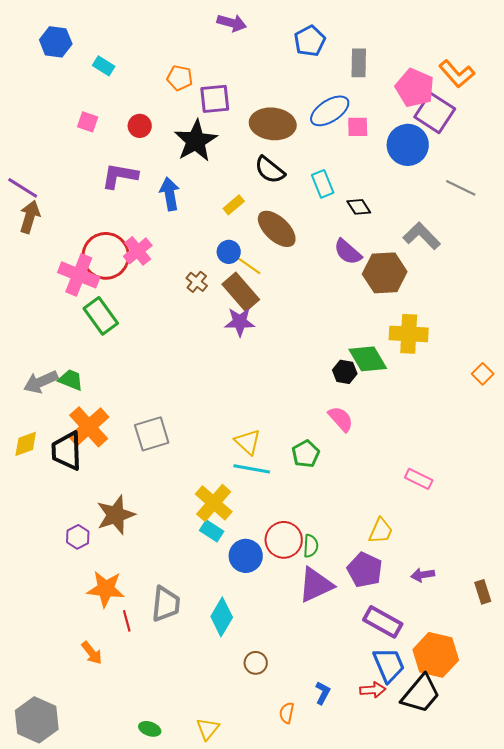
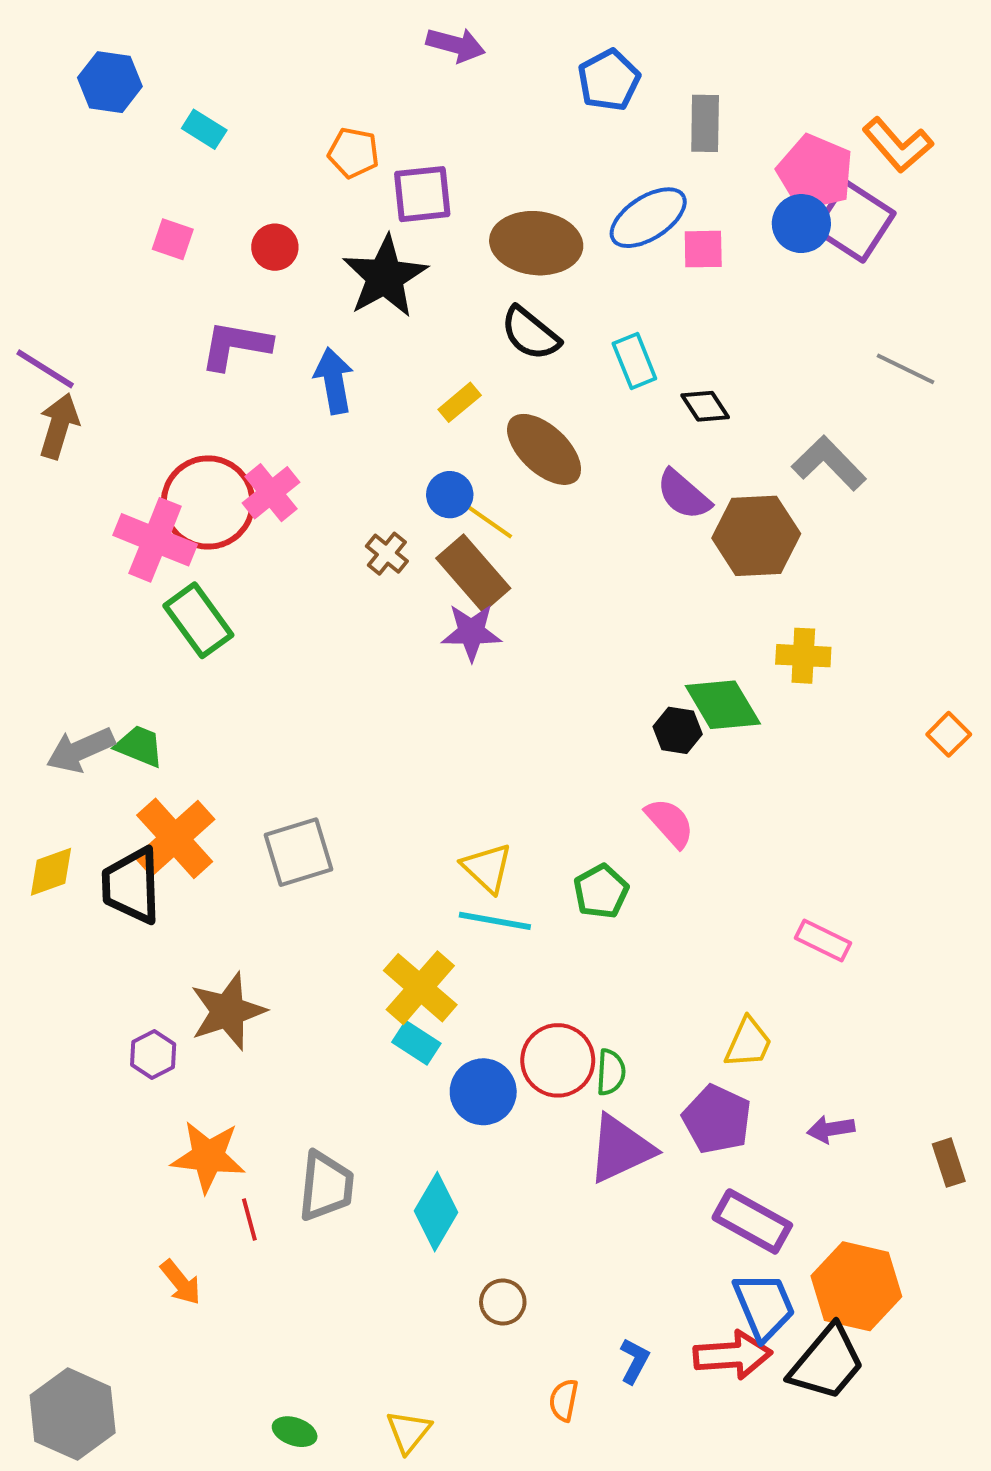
blue circle: (408, 145) -> (801, 224), moved, size x0.7
yellow cross: (409, 334) -> (803, 656), size x0.7
red arrow: (373, 690) -> (733, 1355), size x1.5

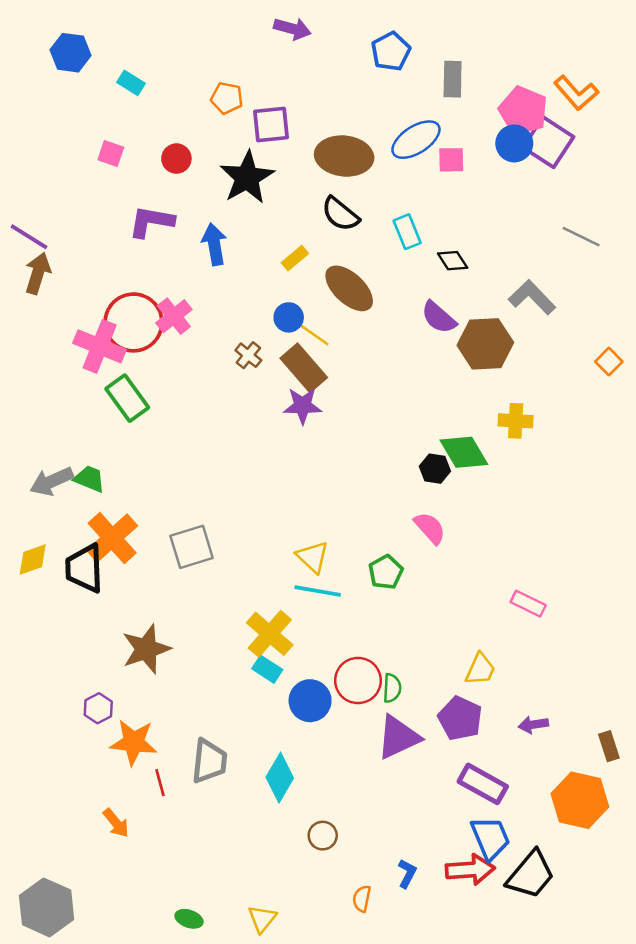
orange square: (949, 734) -> (609, 362), moved
purple hexagon: (153, 1054) -> (98, 708), moved
orange hexagon: (856, 1286) -> (580, 800), moved

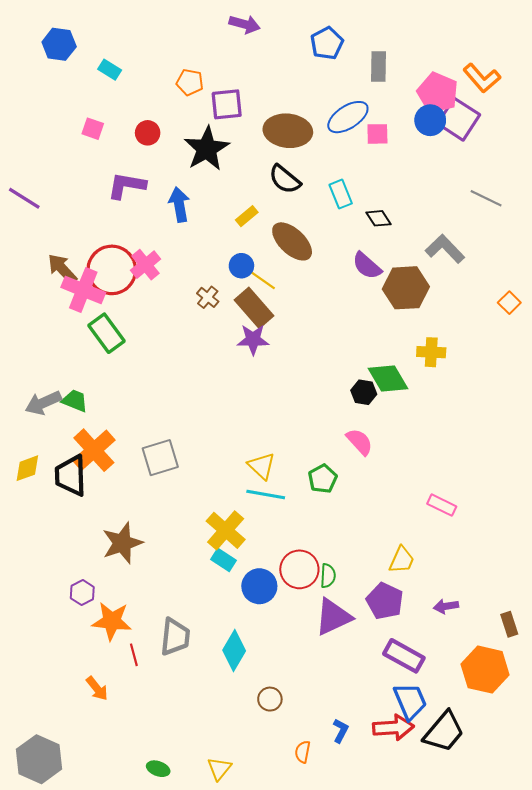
brown arrow: (38, 273) -> (62, 269), moved, turned -60

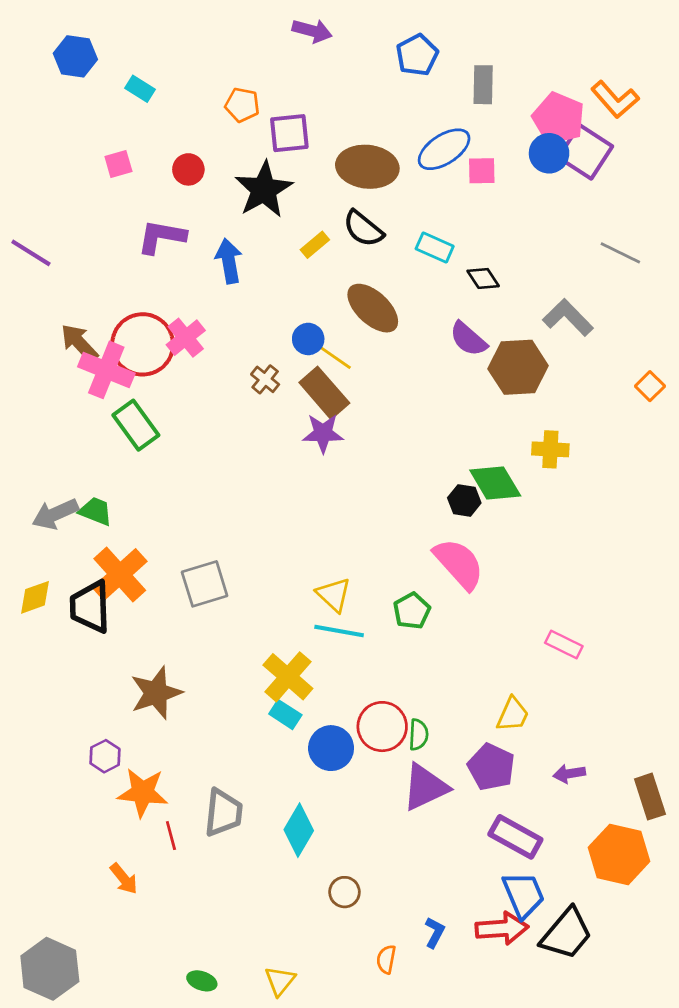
pink square: (93, 129) -> (118, 164), turned -35
cyan rectangle: (341, 194) -> (435, 247), turned -44
yellow rectangle: (247, 216) -> (315, 245), moved
pink semicircle: (360, 442) -> (459, 564), size x1.5
brown rectangle: (509, 624) -> (650, 797), size x1.4

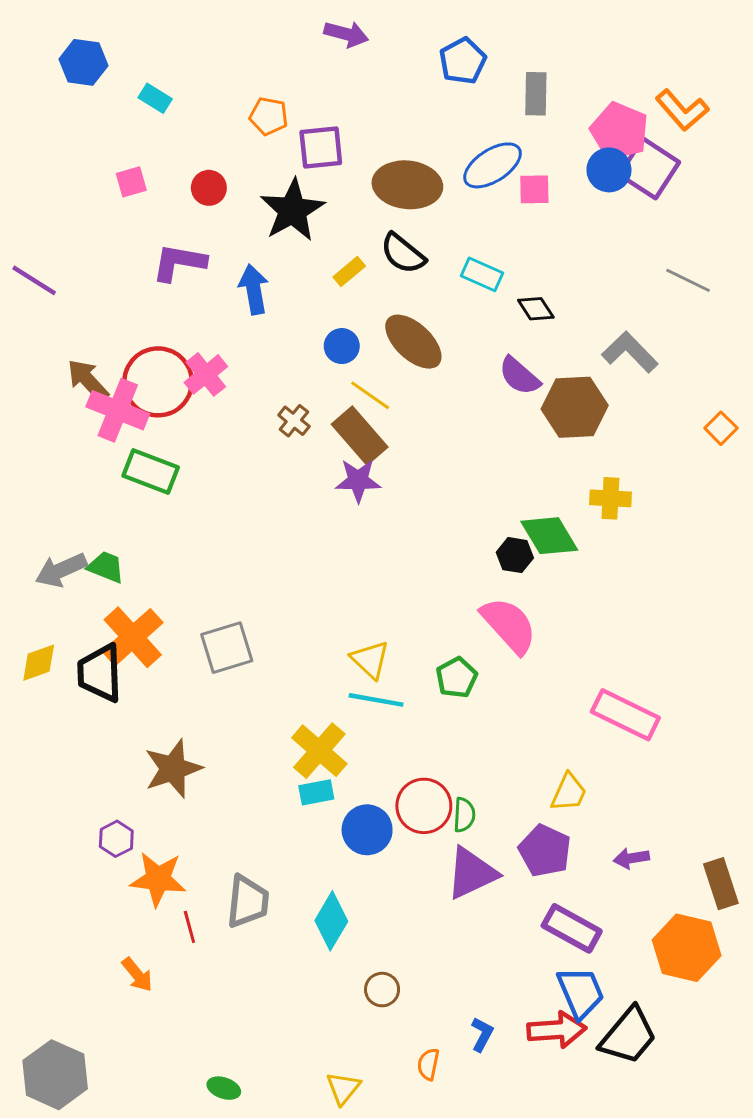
blue circle: (308, 339) -> (342, 346), moved
green rectangle: (136, 425) -> (151, 471), turned -33
pink rectangle: (564, 644) -> (625, 715), size x1.6
cyan rectangle: (285, 714) -> (316, 792), turned -44
yellow triangle: (280, 981) -> (343, 1088), moved

